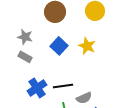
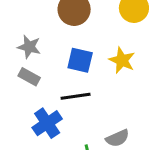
blue square: (59, 46) -> (80, 60), turned -30
black line: (63, 86) -> (76, 96), moved

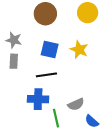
gray rectangle: (29, 77) -> (14, 61), turned 64
blue cross: (47, 123) -> (38, 99), moved, turned 36

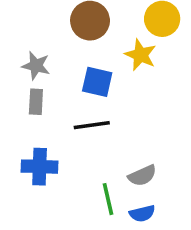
yellow star: (79, 50) -> (140, 55), moved
blue cross: (38, 99) -> (40, 167), moved
blue semicircle: (92, 121) -> (142, 213), moved, turned -56

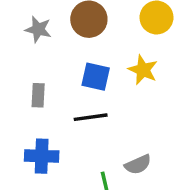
yellow star: (140, 55) -> (143, 70), moved
gray star: (36, 66) -> (38, 29), moved

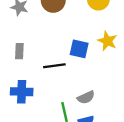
yellow star: (143, 70) -> (107, 41), moved
blue square: (96, 77) -> (79, 49), moved

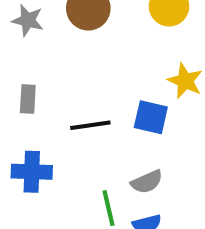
blue square: (79, 49) -> (151, 117), moved

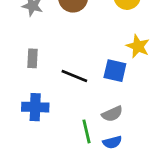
black line: (90, 125) -> (74, 76), turned 30

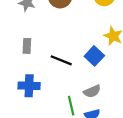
blue square: (115, 71) -> (94, 56), turned 30

